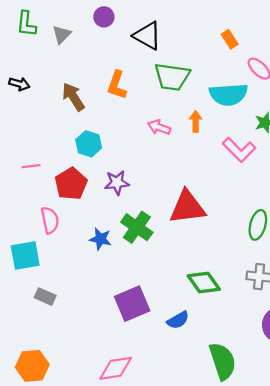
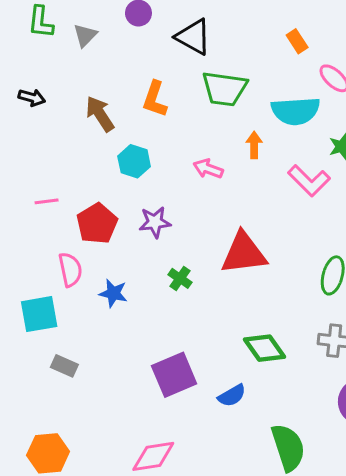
pink arrow: (159, 127) -> (208, 169), moved
cyan hexagon: (89, 144) -> (134, 161), moved
green cross: (137, 227) -> (180, 278), size x0.6
blue star: (100, 239) -> (113, 293), moved

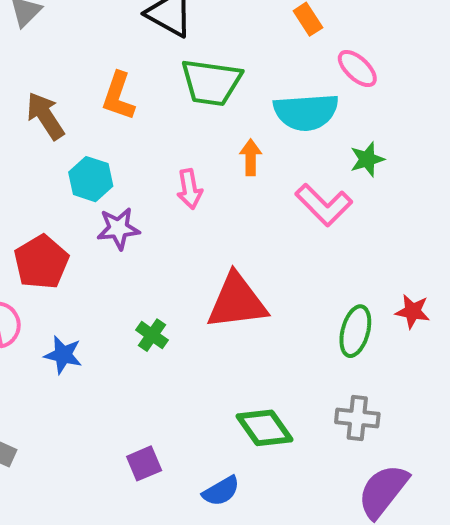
pink arrow: (208, 169) -> (189, 189), turned -120
purple star: (155, 222) -> (118, 228), moved
purple square: (174, 375) -> (144, 463), size x0.6

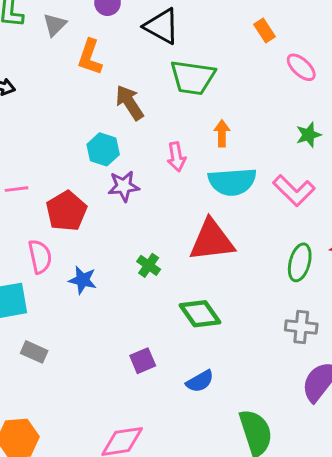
orange L-shape: (118, 96) -> (90, 57), moved
cyan semicircle: (306, 112) -> (232, 182), moved
brown arrow: (45, 116) -> (130, 102), moved
pink L-shape: (324, 205) -> (294, 191), moved
green diamond: (265, 428) -> (200, 314), moved

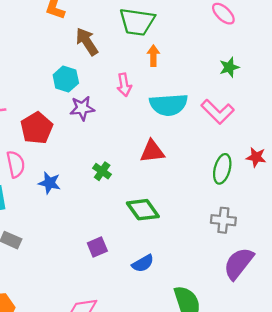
orange arrow: (222, 133) -> (153, 56), moved
red triangle: (212, 240) -> (152, 151), size x0.7

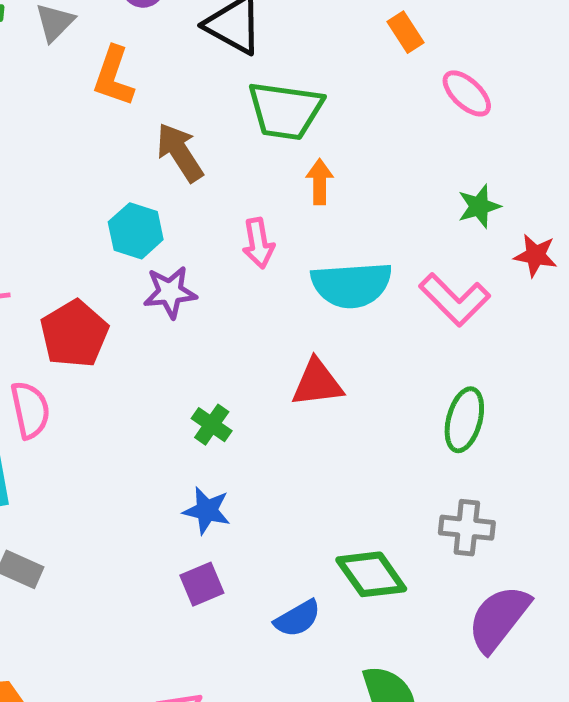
red star: (256, 157) -> (536, 255), moved
blue star: (49, 183) -> (207, 511), moved
green diamond: (143, 210) -> (371, 574), moved

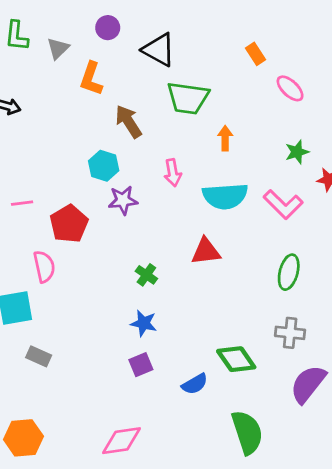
orange arrow: (320, 182) -> (225, 138), moved

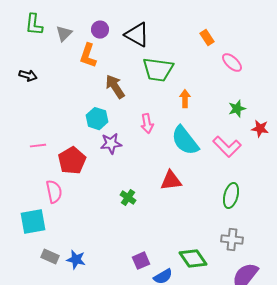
purple circle: (108, 28) -> (100, 30), moved
cyan semicircle: (225, 196) -> (185, 141), turned 56
blue star: (144, 323) -> (76, 260), moved
purple square: (141, 365) -> (141, 261), moved

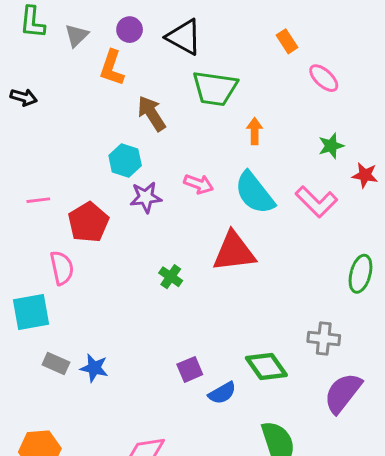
pink arrow: (147, 124) -> (199, 184), moved, turned -60
red triangle: (171, 181) -> (234, 252), size x1.4
green ellipse: (231, 196) -> (360, 274), moved

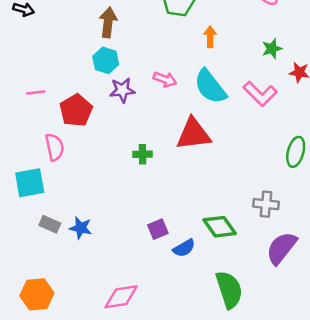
brown arrow: (152, 113) -> (108, 22), moved, turned 40
green cross: (171, 277) -> (142, 154), turned -36

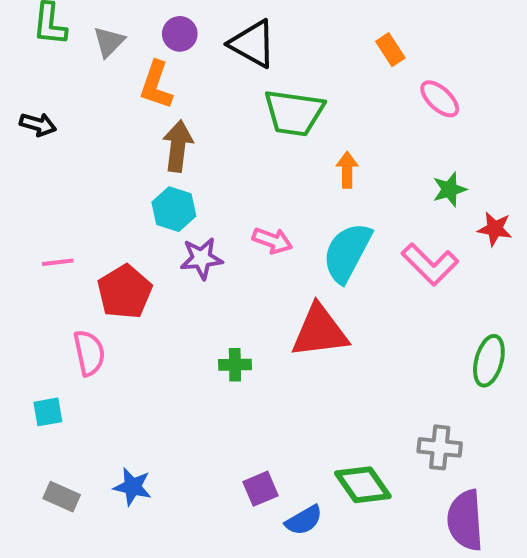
cyan semicircle: (210, 87) -> (347, 252), turned 66
cyan square: (30, 183) -> (48, 412), size x0.6
gray rectangle: (50, 224) -> (62, 497), moved
purple semicircle: (281, 248) -> (465, 520), turned -42

